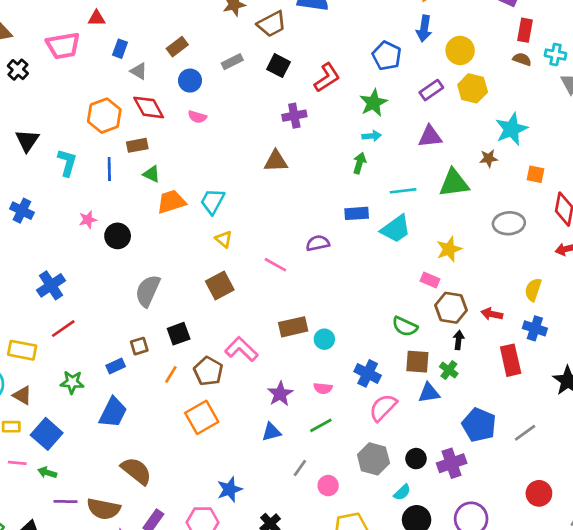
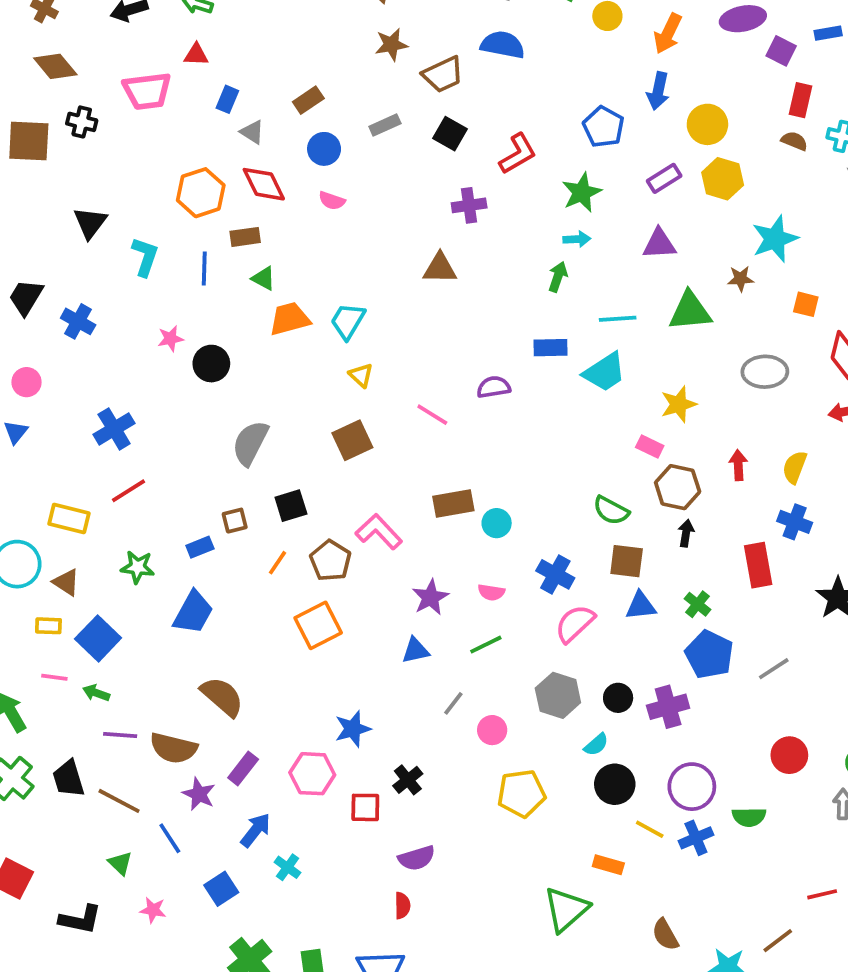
black cross: (18, 70) -> (82, 122), turned -30
red arrow: (492, 314) -> (738, 465), moved, turned 72
green cross: (449, 370) -> (697, 604), moved

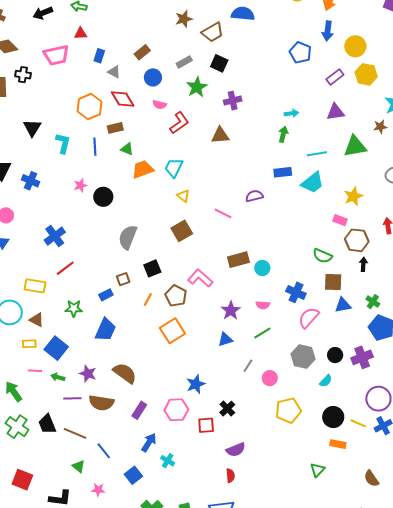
red L-shape: (518, 154) -> (179, 123), moved
green star: (582, 192) -> (197, 87), moved
black circle: (615, 784) -> (333, 417), moved
purple star: (199, 794) -> (88, 374), moved
green triangle: (566, 909) -> (317, 470), size x0.6

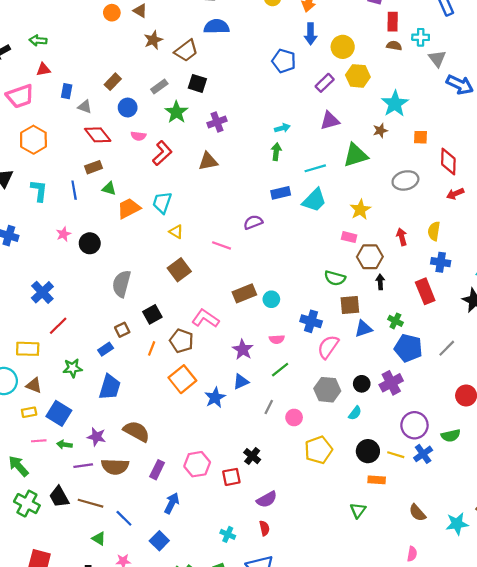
orange hexagon: (90, 107) -> (33, 140), moved
blue star: (196, 384) -> (215, 398), moved
cyan cross: (168, 461) -> (228, 534), moved

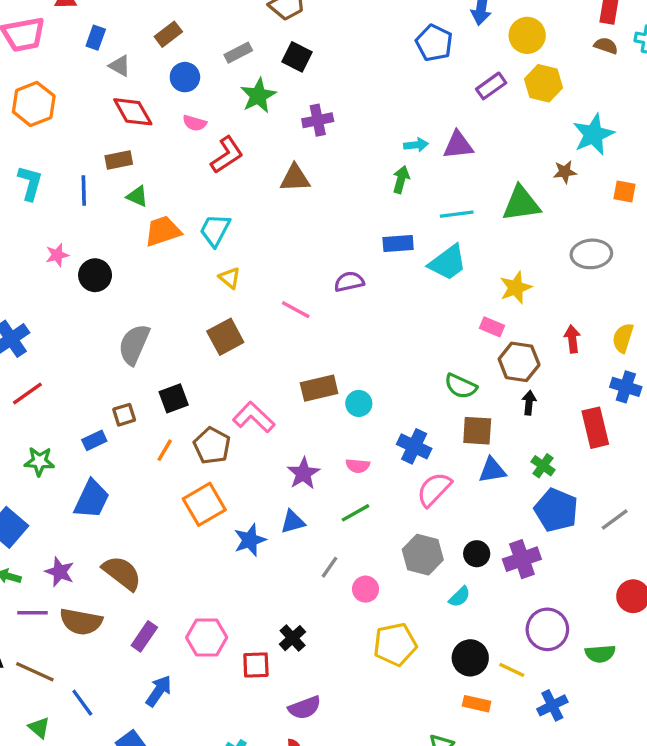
purple triangle: (330, 121) -> (458, 145), moved
blue cross: (423, 454) -> (552, 705), moved

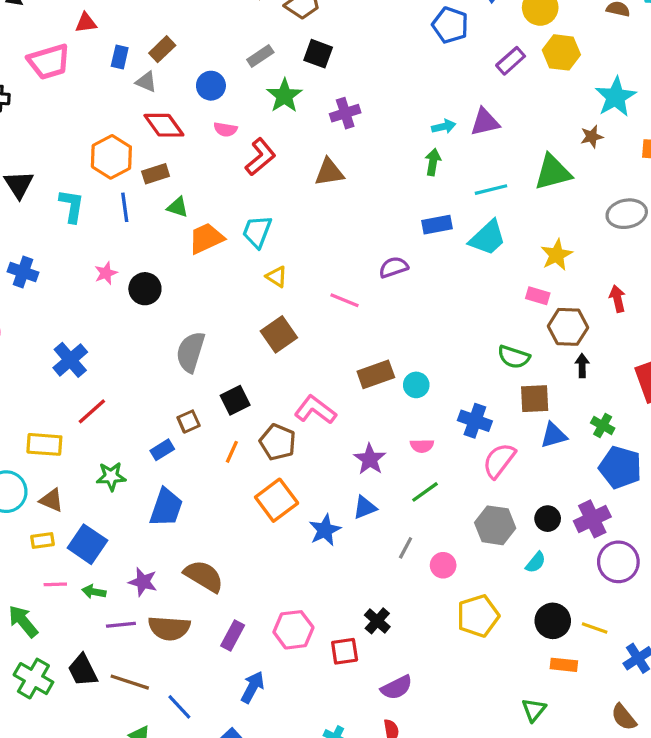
brown rectangle: (168, 34) -> (162, 49), moved
orange hexagon: (34, 104) -> (111, 157), moved
purple circle: (547, 629) -> (618, 562), moved

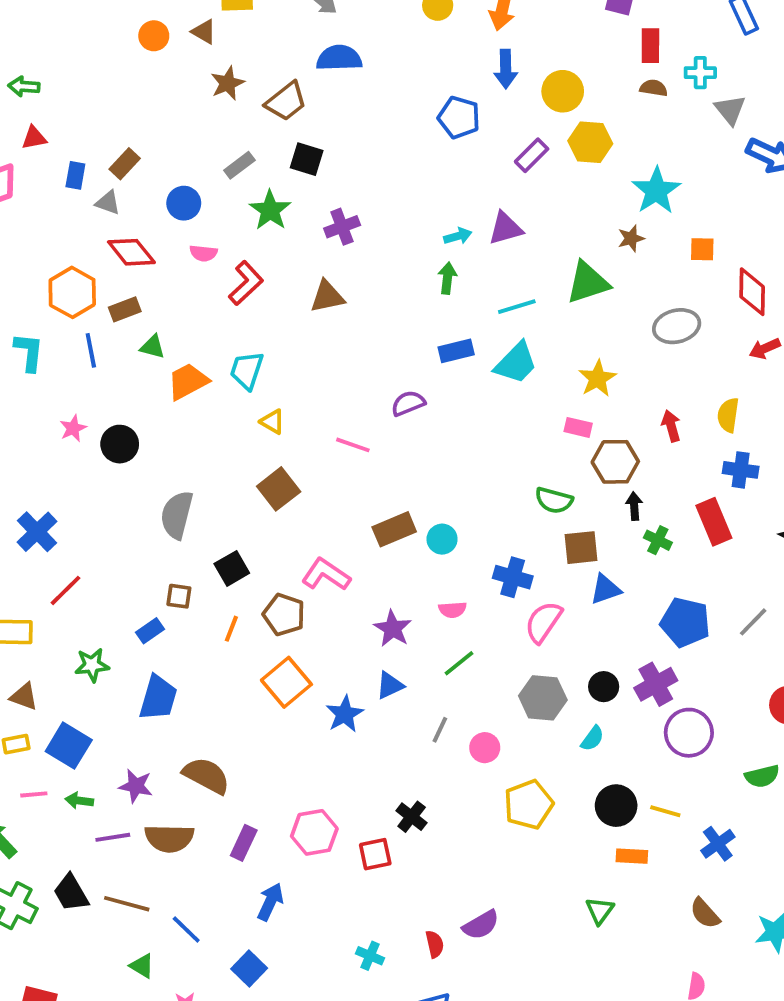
brown square: (189, 422) -> (179, 596), turned 35
green cross: (603, 426) -> (658, 540), moved
purple semicircle: (397, 688) -> (481, 925), moved

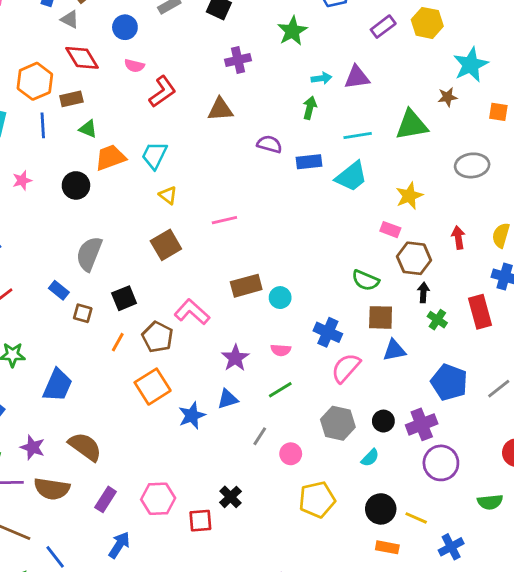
green star: (270, 210) -> (292, 31), moved
purple semicircle: (408, 403) -> (269, 144), moved, turned 30
black circle: (120, 444) -> (76, 185), moved
pink line: (353, 445) -> (224, 220), turned -40
blue rectangle: (150, 631) -> (59, 290), moved, turned 66

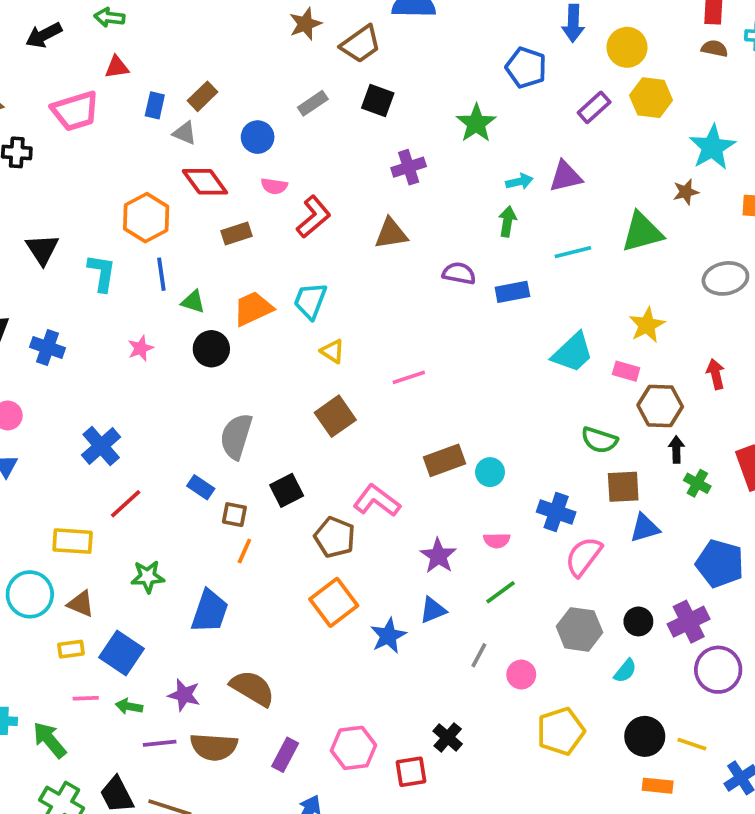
brown rectangle: (71, 99) -> (237, 233), moved
green triangle: (88, 129) -> (193, 302), moved
cyan trapezoid: (351, 177) -> (573, 353), moved
orange line: (118, 342) -> (244, 551), moved

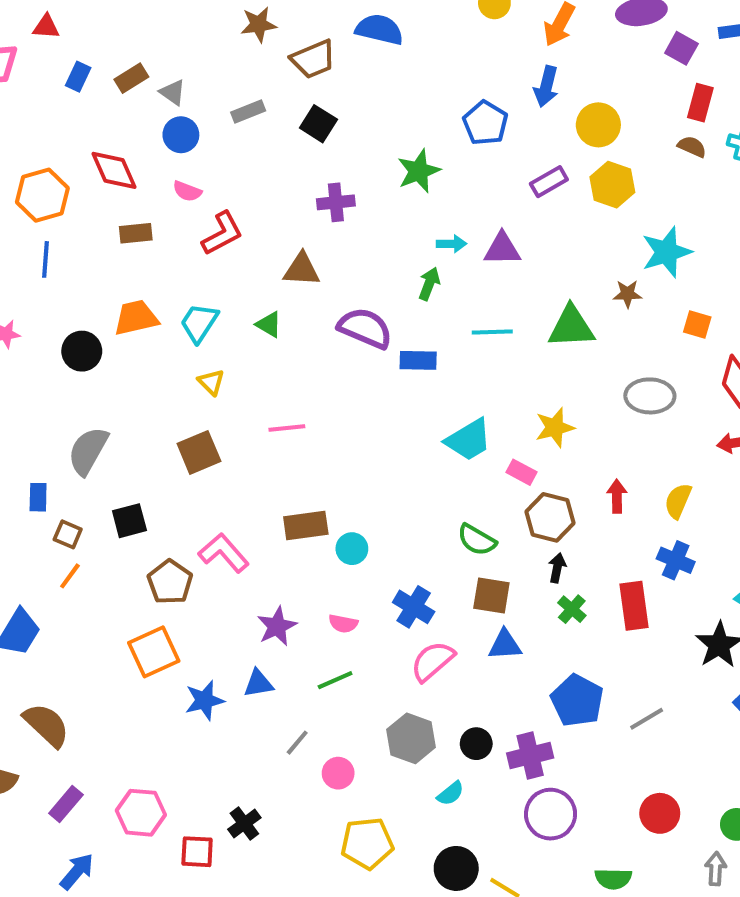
gray triangle: (185, 133) -> (173, 92), moved
purple semicircle: (459, 273) -> (365, 328), size x1.5
green triangle: (193, 302) -> (269, 325), moved
blue rectangle: (201, 487) -> (38, 497), turned 45

